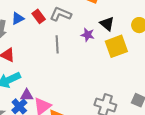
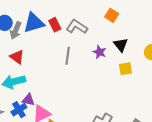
blue triangle: (18, 18) -> (34, 23), size x1.6
yellow square: (116, 46) -> (125, 69), size x0.6

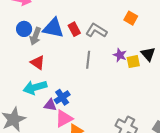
blue triangle: (34, 23) -> (53, 28), turned 30
black triangle: (121, 45) -> (148, 54), moved
yellow square: (125, 69) -> (133, 62), moved
blue cross: (19, 110) -> (62, 97), moved

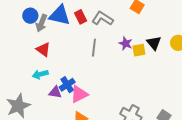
cyan arrow: (35, 87) -> (40, 74), size x0.7
pink triangle: (64, 119) -> (79, 94), moved

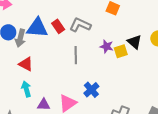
cyan arrow: (40, 74) -> (26, 89), turned 98
blue cross: (67, 85) -> (91, 90), moved

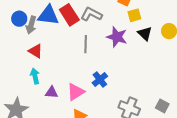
red rectangle: (58, 26) -> (69, 15), size x1.5
purple star: (107, 46) -> (117, 37), size x1.5
yellow square: (121, 51) -> (134, 15), moved

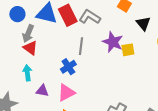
yellow square: (134, 15) -> (128, 50), moved
gray arrow: (31, 25) -> (28, 34), moved
black triangle: (145, 34) -> (143, 24), moved
blue cross: (100, 80) -> (68, 67), moved

